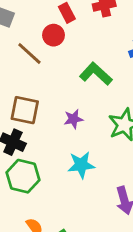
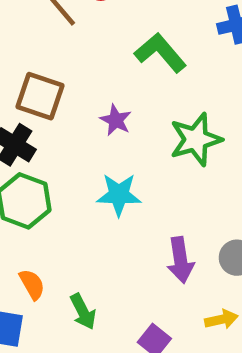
purple star: (73, 119) -> (116, 120), turned 30

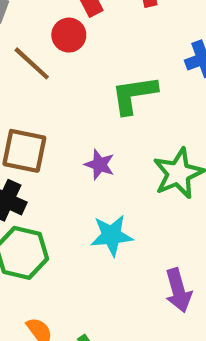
green L-shape: (160, 53) -> (134, 95), turned -51

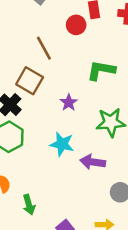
brown line: (32, 63) -> (44, 48), moved
purple arrow: (178, 290) -> (93, 162), moved, turned 95

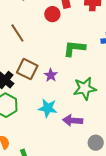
brown line: (44, 48) -> (17, 33), moved
brown square: (30, 81) -> (27, 69), moved

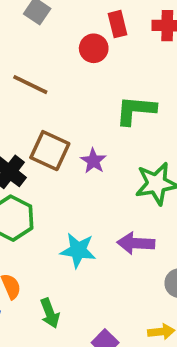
brown line: (17, 33) -> (30, 85), turned -30
cyan star: (48, 108) -> (78, 250), moved

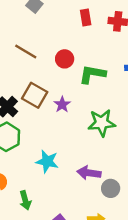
red circle: (94, 48) -> (65, 59), moved
purple arrow: (136, 243) -> (89, 173), moved

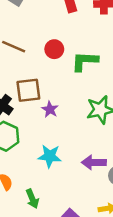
brown square: (35, 95) -> (28, 90), turned -30
purple star: (62, 105) -> (50, 109), moved

